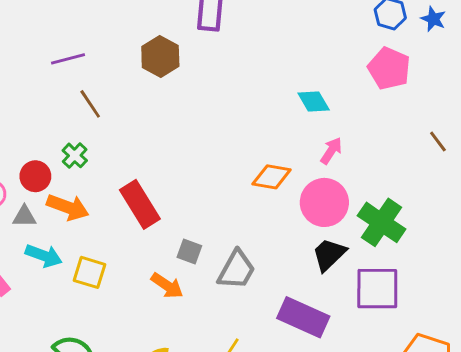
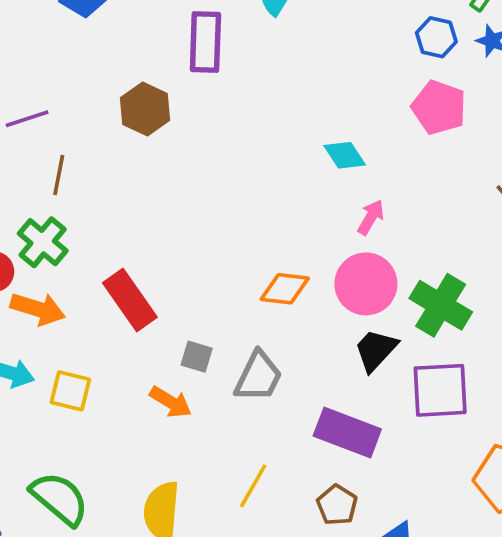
brown line: (90, 104) -> (59, 175), turned 48
green cross: (75, 155) -> (43, 242), size x1.5
orange diamond: (272, 177) -> (285, 289), moved

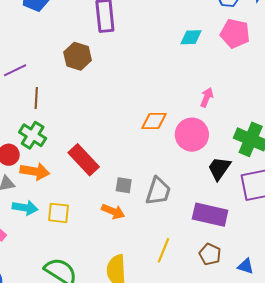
cyan diamond: (345, 155) -> (191, 37), moved, turned -50
pink circle: (366, 284) -> (192, 135), moved
orange diamond: (285, 289) -> (154, 121), moved

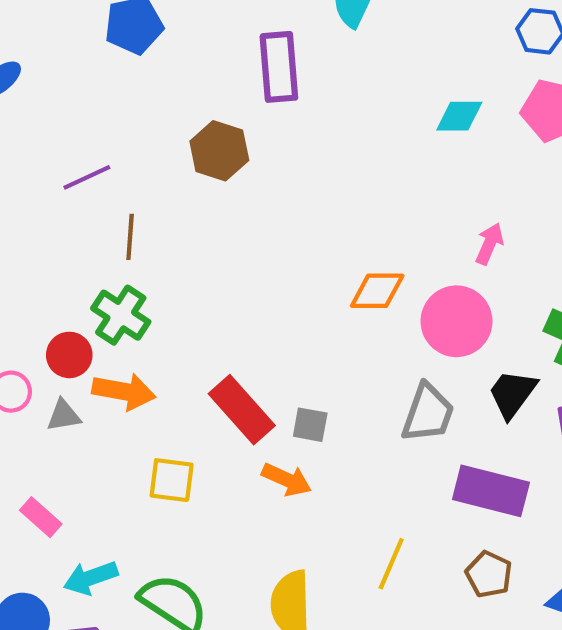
red rectangle: (84, 160) -> (242, 410), moved
gray trapezoid: (158, 191) -> (428, 413), moved
cyan arrow: (25, 208) -> (91, 578), moved, turned 150

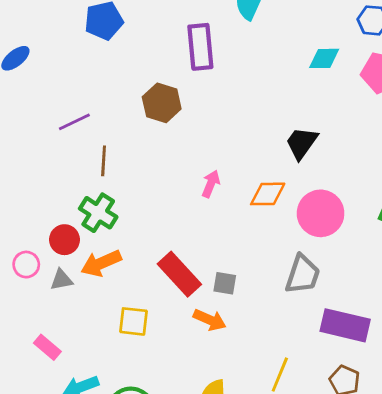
cyan diamond: (459, 116) -> (324, 58), moved
pink arrow: (489, 244) -> (211, 184), moved
orange arrow: (124, 391) -> (101, 263), turned 147
black trapezoid: (512, 394) -> (302, 143), moved

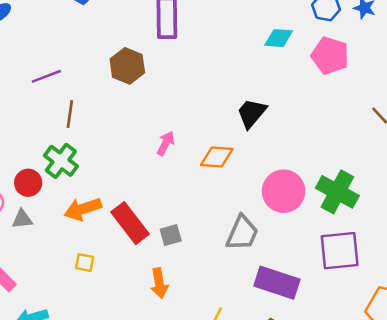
pink circle: (321, 213) -> (284, 191), moved
orange arrow: (101, 263) -> (83, 209), moved
gray square: (225, 283) -> (171, 235), turned -30
orange arrow: (210, 320) -> (159, 283), moved, turned 52
yellow square: (134, 321) -> (85, 263), size x0.7

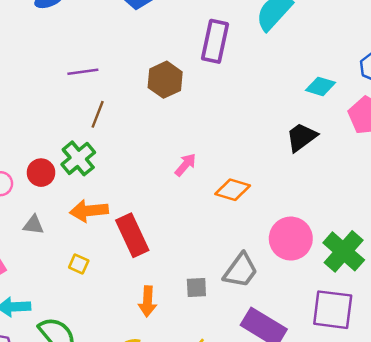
black trapezoid: (252, 113) -> (302, 137), moved
gray triangle: (22, 219) -> (33, 225), moved
gray square: (171, 235) -> (196, 287), moved

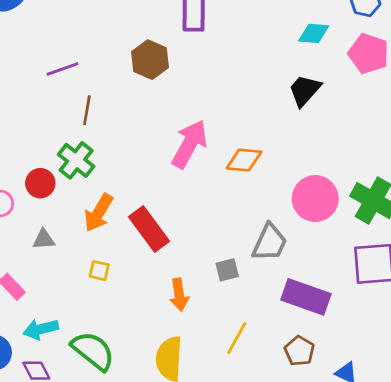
pink arrow: (185, 165) -> (189, 144), size x1.8
orange arrow: (89, 211) -> (99, 213), turned -42

